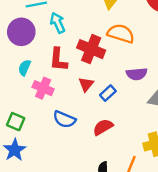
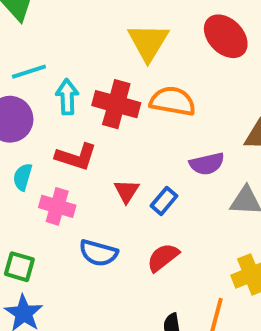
cyan arrow: (58, 23) -> (67, 97), turned 30
red cross: (91, 49) -> (116, 104), moved
red L-shape: (58, 60) -> (76, 157), turned -70

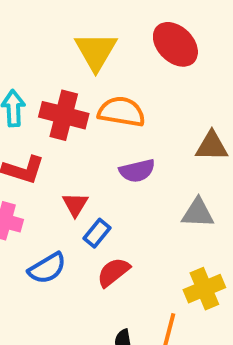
purple semicircle: (207, 164) -> (137, 171), moved
blue rectangle: (164, 201) -> (97, 233), moved
blue semicircle: (98, 253) -> (47, 268), turned -45

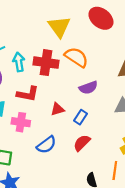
orange semicircle: (122, 112) -> (76, 57), turned 30
red triangle: (75, 205) -> (57, 109), turned 48
blue rectangle: (97, 233) -> (81, 117), moved

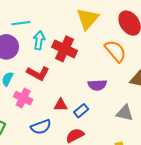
orange semicircle: (76, 57) -> (115, 51), moved
red triangle: (57, 109) -> (61, 105), moved

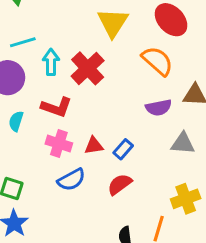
red cross: (65, 49) -> (88, 68), turned 30
purple semicircle: (97, 85) -> (159, 108), moved
pink cross: (23, 98) -> (59, 144), moved

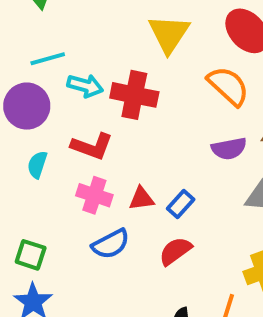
cyan arrow: (51, 62) -> (85, 86), turned 105
red cross: (88, 68) -> (134, 95), turned -36

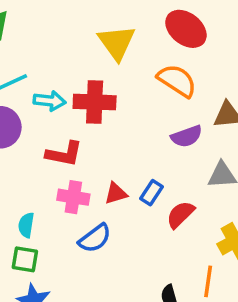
cyan semicircle: (37, 165) -> (26, 225), moved
red semicircle: (175, 251) -> (180, 215), moved

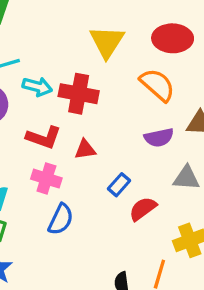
red ellipse: (186, 29) -> (173, 38), turned -45
red triangle: (116, 193) -> (85, 149), moved
blue semicircle: (95, 238) -> (61, 219), turned -36

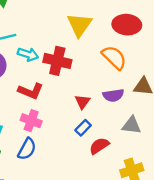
red triangle: (85, 149) -> (82, 102), moved, turned -49
blue semicircle: (61, 219) -> (27, 149), moved

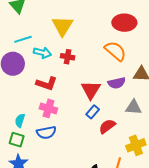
yellow triangle: (79, 25) -> (62, 26), moved
red cross: (57, 61) -> (68, 57), size x0.6
red triangle: (82, 102) -> (91, 90), size x1.5
blue semicircle: (27, 149) -> (46, 133), turned 54

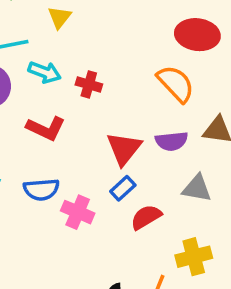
yellow triangle: (62, 26) -> (59, 17), moved, size x0.6
pink cross: (48, 108) -> (78, 212), moved
blue semicircle: (46, 133) -> (41, 189), moved

